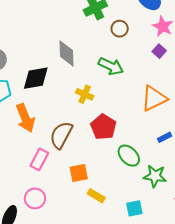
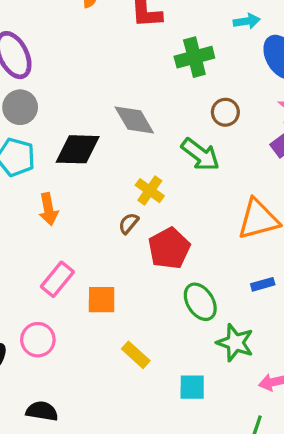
brown circle: (120, 29) -> (225, 112), moved
gray diamond: (67, 53) -> (134, 120), turned -40
orange arrow: (25, 118) -> (48, 209), size x0.7
brown semicircle: (61, 135) -> (129, 223), moved, size x0.5
orange square: (79, 173) -> (102, 300), moved

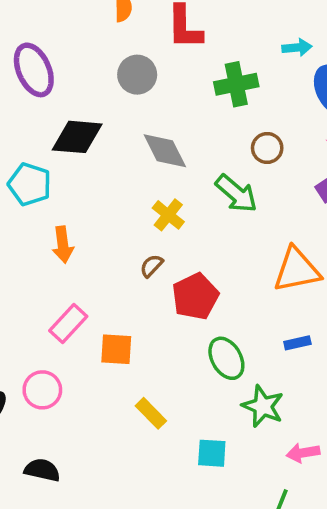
gray circle: (20, 107) -> (137, 75), moved
black diamond: (78, 149) -> (77, 137), moved
yellow cross: (150, 191) -> (168, 215), moved

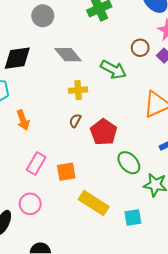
brown circle: (267, 148) -> (140, 48), moved
yellow cross: (168, 215) -> (78, 90), turned -30
yellow rectangle: (151, 413) -> (94, 203), size x1.6

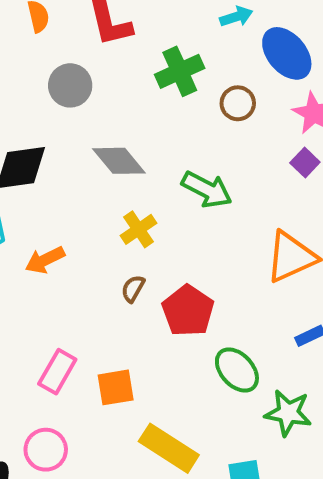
brown circle: (140, 48) -> (238, 103), moved
yellow cross: (78, 90) -> (139, 229), turned -30
orange arrow: (23, 120) -> (45, 260), moved, turned 84

